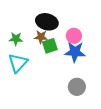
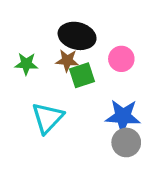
blue star: (75, 52) -> (123, 116), moved
cyan triangle: (18, 63) -> (48, 118), moved

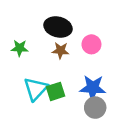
brown star: (67, 61) -> (60, 51), moved
green square: (82, 75) -> (56, 91), moved

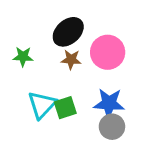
black ellipse: (58, 27) -> (68, 32), turned -55
pink circle: (91, 44) -> (108, 52), size x1.5

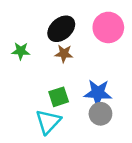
pink circle: (108, 52) -> (108, 27), moved
cyan triangle: (42, 105) -> (48, 122), moved

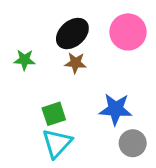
green square: (59, 97) -> (54, 114), moved
gray circle: (100, 114) -> (133, 143), moved

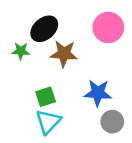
black ellipse: (72, 34) -> (44, 29), moved
brown star: (75, 63) -> (64, 54), size x1.5

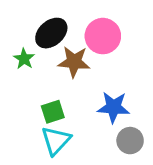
pink circle: (108, 27) -> (103, 36), moved
green star: (21, 51) -> (24, 59), turned 30

